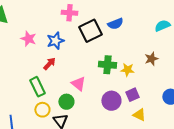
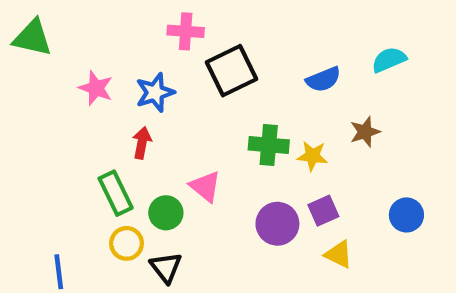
blue semicircle: (115, 24) -> (323, 79), moved
red arrow: (49, 64) -> (142, 143), turned -32
green circle: (66, 102) -> (166, 213), moved

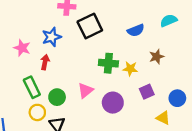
pink star: (96, 88) -> (22, 48), moved
pink triangle: (205, 187) -> (85, 91), moved, turned 42
purple square: (323, 211) -> (147, 92), moved
yellow triangle: (339, 254) -> (163, 118), moved

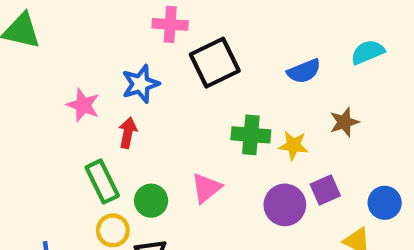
purple circle: (113, 103) -> (285, 205), moved

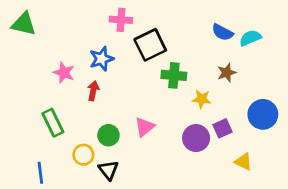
blue semicircle: (304, 71) -> (222, 32), moved, turned 50
brown star: (344, 122) -> (227, 73), moved
green cross: (251, 135) -> (174, 75), moved
green rectangle: (102, 182) -> (53, 123), moved
blue circle: (385, 203) -> (263, 114), moved, size x1.4

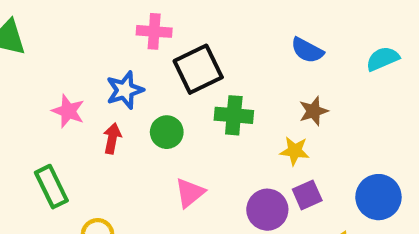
cyan semicircle: (250, 38) -> (383, 59), moved
yellow star: (202, 99) -> (295, 151), moved
blue circle: (263, 114) -> (378, 197), moved
green circle: (108, 135) -> (167, 132), moved

